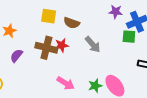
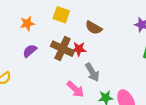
yellow square: (49, 16) -> (61, 15), moved
gray arrow: (93, 44) -> (92, 72), moved

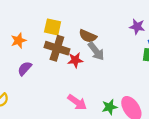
brown cross: (62, 49) -> (57, 48), moved
gray arrow: (92, 72) -> (96, 51), moved

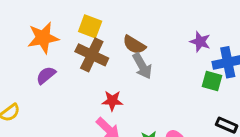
orange star: (19, 41) -> (43, 38), size x1.5
red star: (75, 60) -> (112, 101), moved

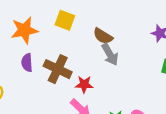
brown cross: (92, 55) -> (58, 69), moved
purple semicircle: (46, 75) -> (27, 63), turned -54

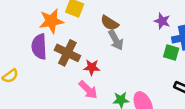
orange star: (24, 30) -> (51, 21), moved
purple semicircle: (27, 63) -> (39, 47), size x1.5

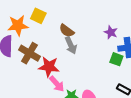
red star: (92, 67) -> (49, 67), size x1.5
pink arrow: (88, 90) -> (57, 84), moved

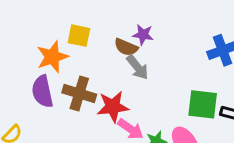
purple star: (111, 32) -> (143, 35), moved
green square: (116, 59) -> (203, 104), moved, size x1.5

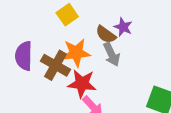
yellow square: (79, 36) -> (67, 15), turned 30
orange star: (52, 57) -> (76, 53), moved

